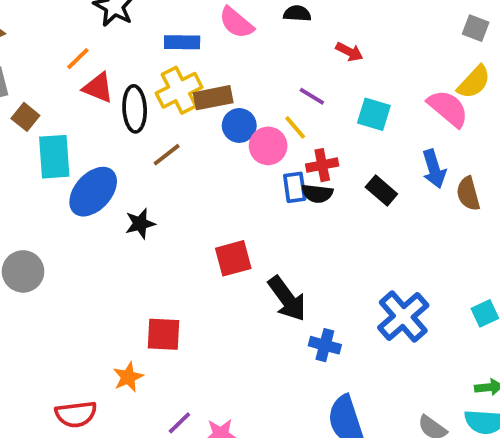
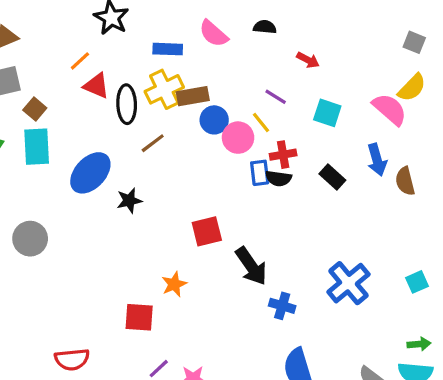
cyan rectangle: (54, 157) -> (37, 147), moved
red square: (164, 334) -> (139, 317), moved
orange star: (128, 377) -> (174, 284), moved

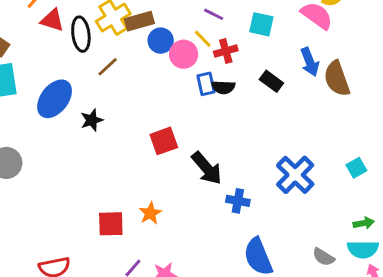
red cross: (283, 155) -> (226, 51), moved
brown semicircle: (405, 181) -> (337, 79), size x1.4
orange star: (174, 284) -> (150, 213), moved

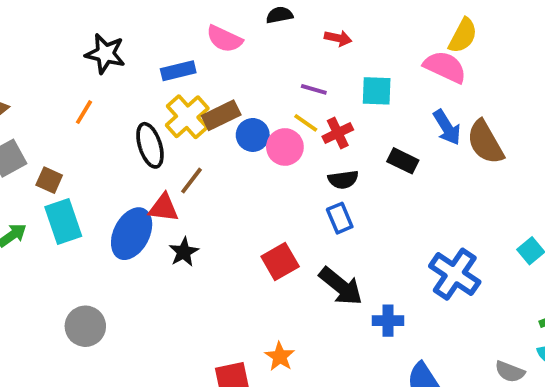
red triangle: (52, 20) -> (164, 208), moved
blue rectangle: (206, 84) -> (340, 218), moved

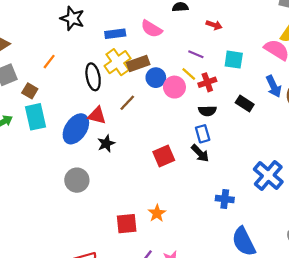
pink semicircle: (224, 39) -> (151, 29), moved
orange line: (84, 112) -> (49, 62), moved
brown line: (192, 181) -> (127, 103), moved
black arrow: (341, 286) -> (200, 153), moved, size x0.7
gray circle: (85, 326) -> (77, 180), moved

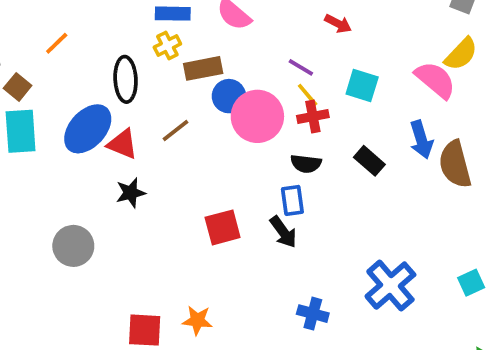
yellow cross: (118, 62) -> (167, 46), moved, size x0.6
yellow line: (189, 74) -> (308, 95), moved
pink circle: (174, 87) -> (257, 116), size x1.4
blue ellipse: (76, 129) -> (88, 129), moved
orange star: (157, 213) -> (197, 320), turned 30

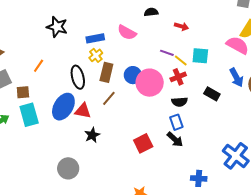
brown rectangle: (203, 68) -> (106, 72), moved, turned -54
brown square: (18, 87) -> (23, 92), turned -32
yellow line: (308, 95) -> (181, 61), moved

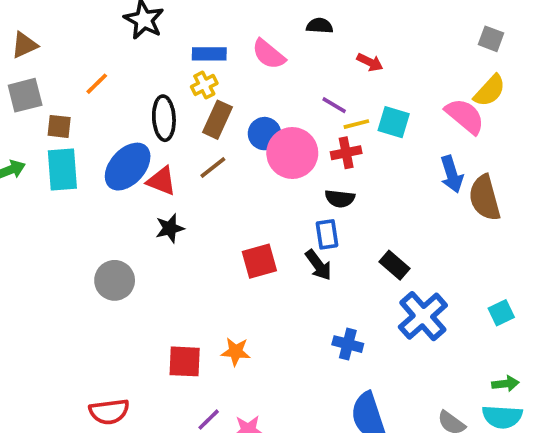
yellow line: (181, 61) -> (356, 124), turned -64
black rectangle: (212, 94) -> (395, 265), moved

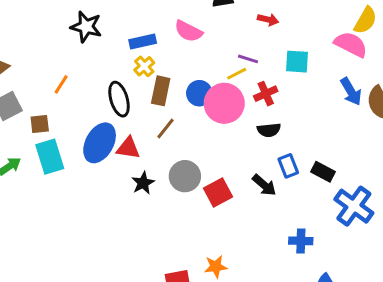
yellow line: (356, 124) -> (237, 74), moved
blue rectangle: (327, 234) -> (288, 166), moved
gray circle: (115, 280) -> (185, 176), moved

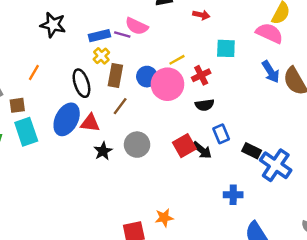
purple line: (248, 59) -> (122, 34), moved
black rectangle: (323, 172) -> (252, 151), moved
red square: (218, 193) -> (184, 146), moved

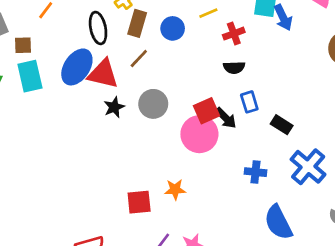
blue arrow: (271, 72) -> (283, 18), moved
pink circle: (167, 84) -> (199, 134), moved
red triangle: (90, 123) -> (103, 74), size x1.4
blue cross: (276, 165) -> (308, 167), moved

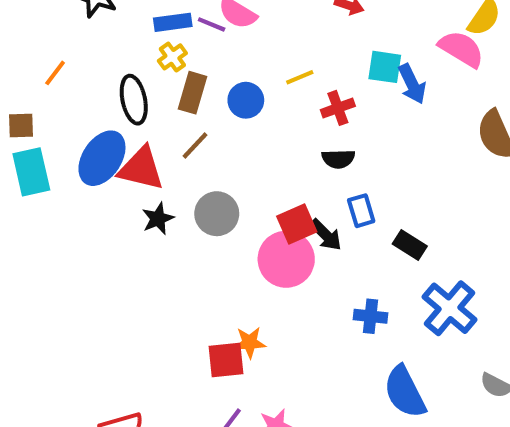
red square: (139, 202) -> (226, 360), moved

